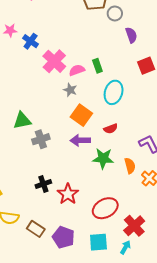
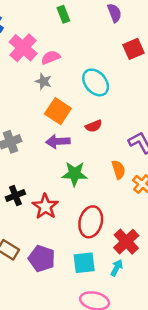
green rectangle: (97, 66) -> (63, 14), moved
cyan ellipse: (114, 92) -> (96, 82), turned -55
green star: (103, 158) -> (75, 174), moved
red ellipse: (105, 208) -> (91, 222), turned -45

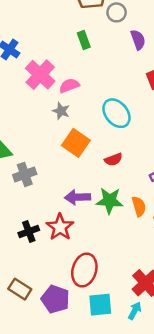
purple arrow: (58, 141) -> (77, 197), moved
green star: (75, 174) -> (110, 201), moved
red star: (45, 206) -> (60, 227), moved
red ellipse: (91, 222) -> (84, 270), moved

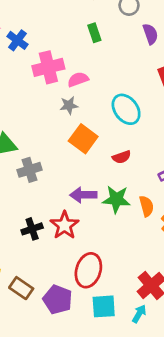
pink cross: (40, 75) -> (48, 67), turned 32
gray star: (61, 111) -> (69, 105), turned -30

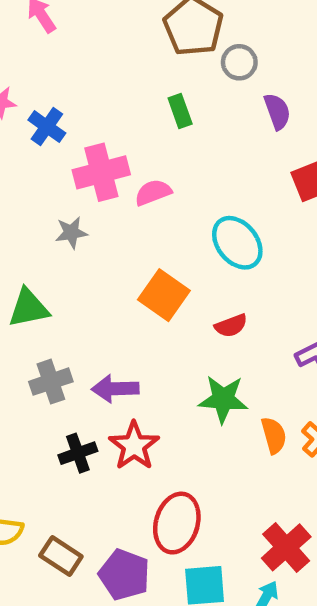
gray star: (69, 105) -> (71, 233), moved
gray cross: (29, 170) -> (51, 382), moved
purple arrow: (83, 195) -> (115, 389), moved
orange semicircle: (146, 206) -> (274, 435), moved

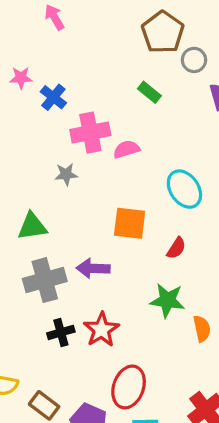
green rectangle: (180, 111) -> (149, 92), turned -35
orange square: (164, 295) -> (130, 223), turned -32
red semicircle: (231, 326) -> (176, 248), turned -40
gray cross: (51, 382) -> (45, 280), size x1.4
purple arrow: (115, 389) -> (93, 268), moved

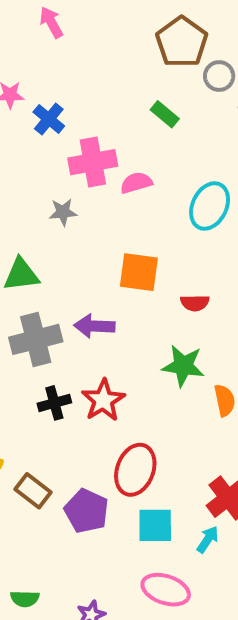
cyan ellipse: (184, 189) -> (210, 206), moved, turned 60
red semicircle: (176, 248) -> (195, 303), turned 55

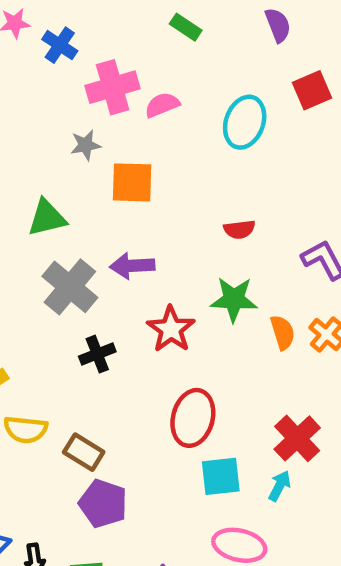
orange square: (139, 272) -> (132, 182), moved
gray cross: (36, 339) -> (70, 287), turned -30
red star: (103, 400) -> (171, 329), moved
purple pentagon: (87, 511) -> (103, 504), moved

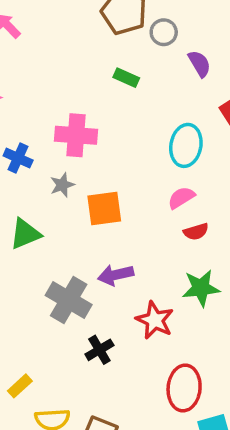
blue cross: (60, 45) -> (18, 158), moved
pink cross: (113, 87) -> (76, 135), turned 30
pink semicircle: (162, 105) -> (181, 198), moved
green triangle: (47, 218) -> (25, 234), moved

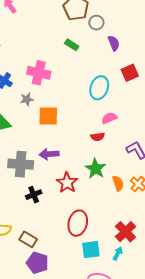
pink semicircle: (181, 198) -> (109, 118), moved
green star: (201, 288) -> (96, 169), turned 30
gray cross: (69, 300) -> (21, 164), turned -35

